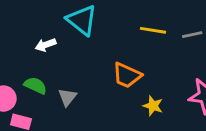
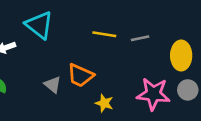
gray triangle: (67, 97) -> (53, 85), moved, turned -30

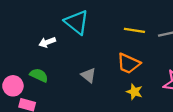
orange trapezoid: (80, 75) -> (129, 63), moved

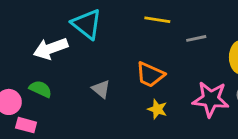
yellow line: (134, 30) -> (157, 20), moved
white arrow: (47, 42) -> (51, 49), size x1.6

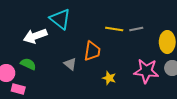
yellow line: (157, 20) -> (114, 29), moved
orange trapezoid: (150, 75) -> (92, 51), moved, turned -105

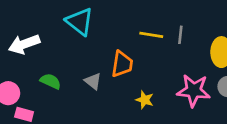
gray line: (136, 29) -> (180, 35), turned -72
white arrow: (35, 36) -> (24, 44), moved
green semicircle: (28, 64) -> (51, 81), moved

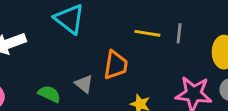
green semicircle: (51, 81) -> (49, 94), moved

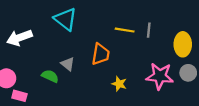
gray triangle: (84, 84) -> (68, 64), moved

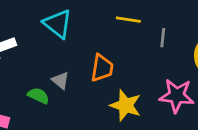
yellow line: (125, 30) -> (128, 20), moved
yellow star: (119, 84) -> (125, 105), size x1.6

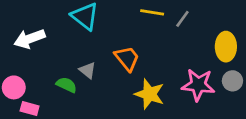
gray line: (163, 38) -> (182, 19), moved, turned 30
orange trapezoid: (102, 68) -> (127, 58), turned -48

